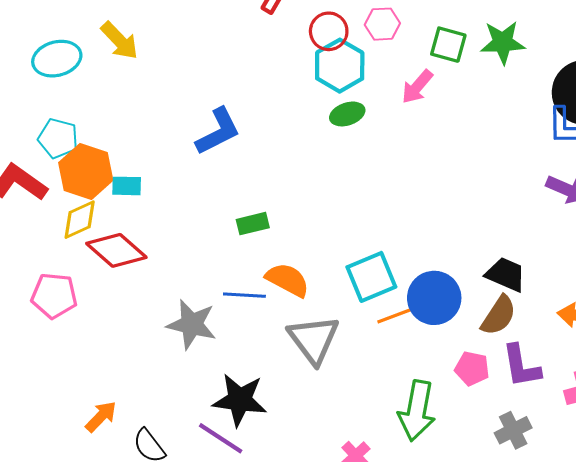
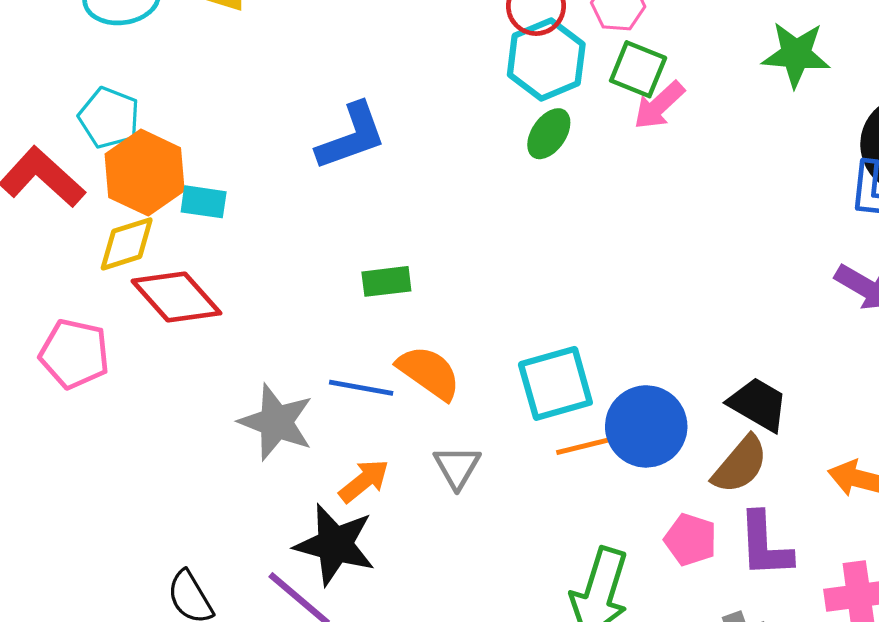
green square: (448, 45) -> (638, 69), moved
green ellipse: (347, 114) -> (549, 134), turned -44
gray triangle: (314, 339) -> (457, 467), size x0.6
orange arrow: (101, 417) -> (364, 481), moved

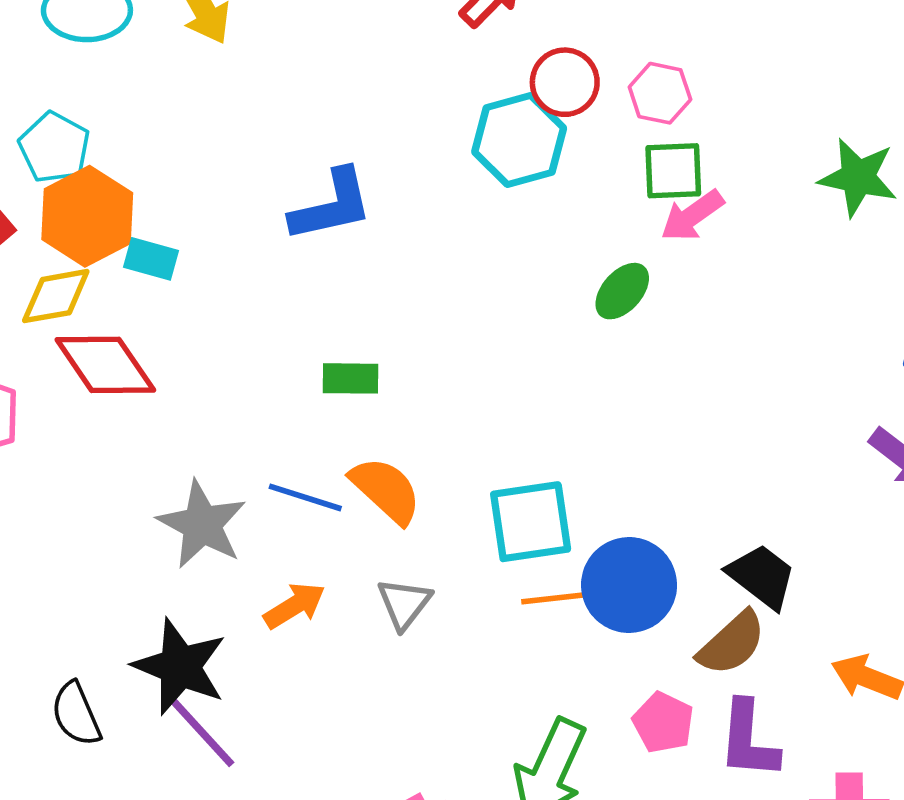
cyan hexagon: (546, 59) -> (519, 140), moved
green square: (638, 69) -> (673, 171), turned -32
green ellipse: (549, 134) -> (622, 291), moved
black star: (335, 545) -> (180, 667), moved

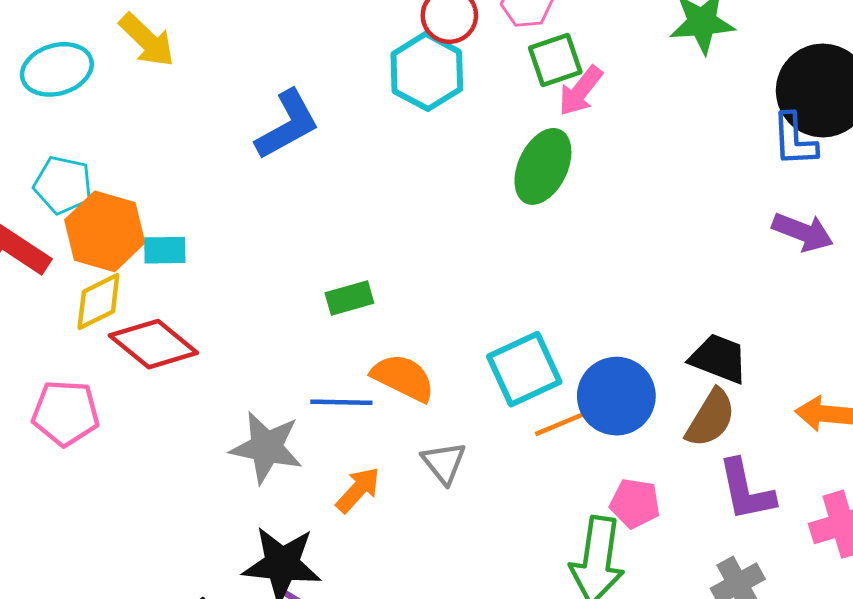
blue L-shape: (332, 206) -> (287, 125), moved
green ellipse: (622, 291) -> (543, 166), size x1.5
pink pentagon: (663, 723) -> (635, 503), moved

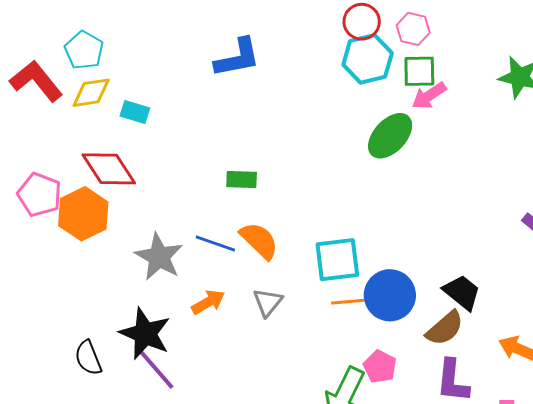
cyan hexagon: (427, 71) -> (368, 59), moved
orange hexagon: (105, 231) -> (83, 214), moved
yellow diamond: (98, 301) -> (91, 93), moved

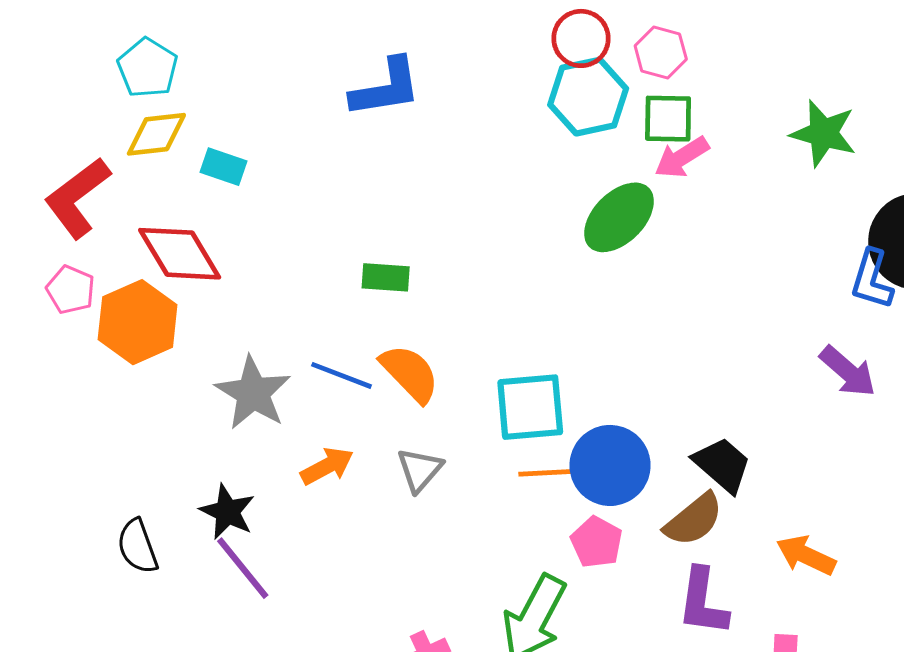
red L-shape: (36, 81) -> (77, 198), moved, turned -90
pink pentagon: (39, 195) -> (71, 290), size x0.7
black star: (145, 334) -> (227, 512), size x0.7
pink pentagon: (380, 367) -> (596, 542), moved

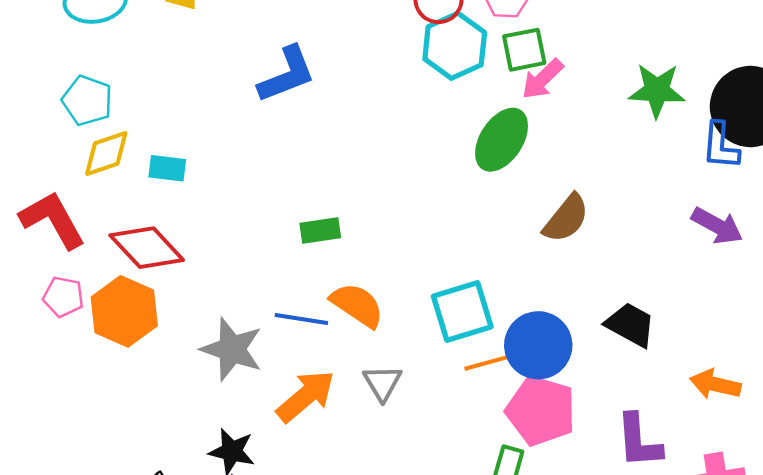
green star: (823, 133) -> (657, 90), moved
red L-shape: (77, 198) -> (53, 220), turned 110
orange arrow: (327, 466) -> (306, 396), size x1.4
brown semicircle: (694, 520) -> (566, 218), moved
pink pentagon: (596, 542) -> (541, 411), size x1.6

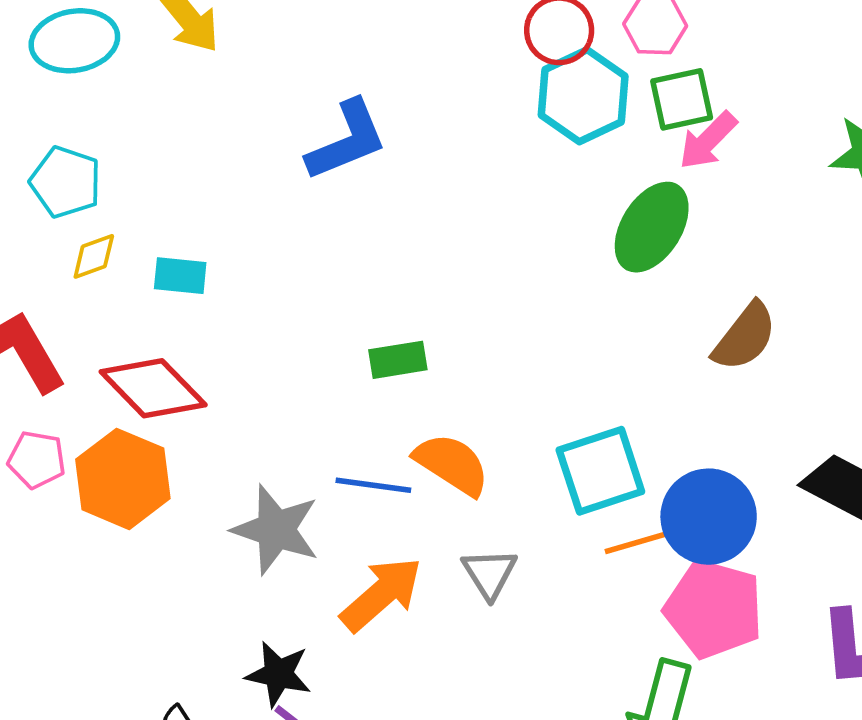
yellow diamond: (106, 154) -> (94, 256), size x0.7

